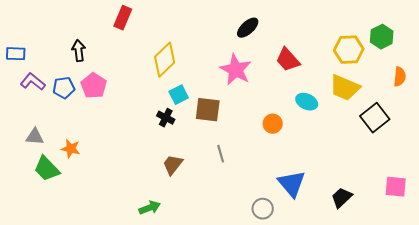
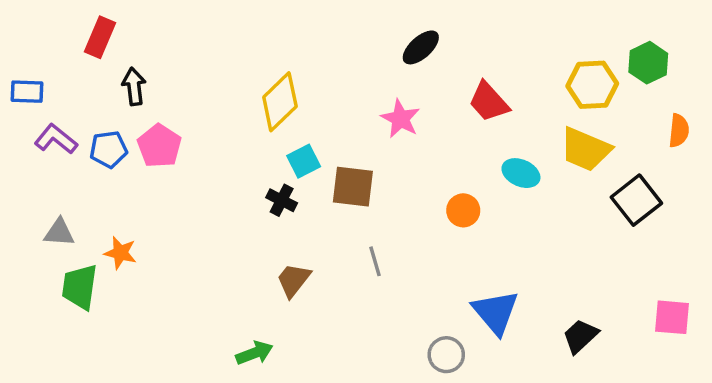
red rectangle: (123, 18) -> (100, 37), moved
pink star: (236, 70) -> (400, 119), size x0.7
green trapezoid: (47, 169) -> (80, 287), turned 52

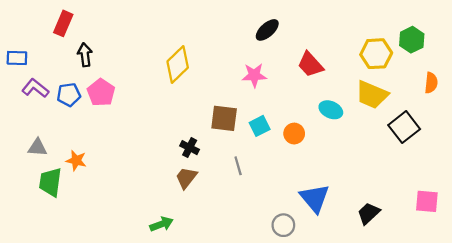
pink star: (400, 119) -> (254, 75), turned -30
cyan square: (304, 161) -> (260, 126), moved
black cross: (282, 200) -> (190, 148), moved

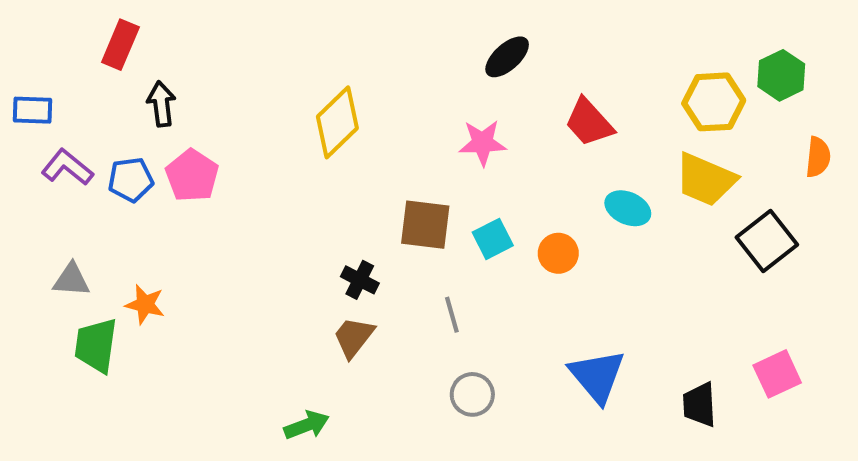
pink square: (427, 201) -> (777, 374), moved, turned -30
black trapezoid: (369, 213) -> (699, 405), turned -50
gray circle: (283, 225) -> (472, 394), moved

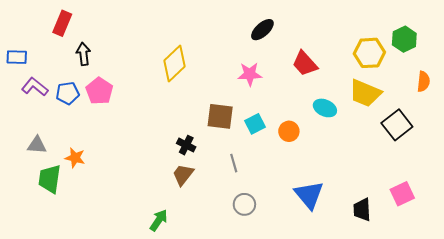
green arrow: (307, 425) -> (159, 220), turned -35

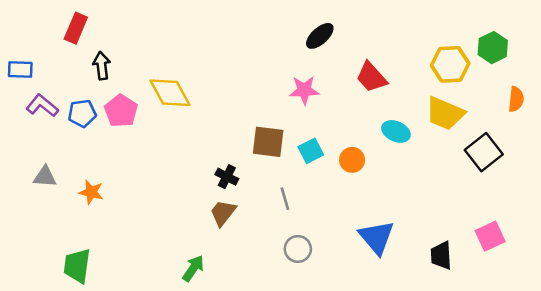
yellow diamond: (175, 64) -> (170, 93), moved, turned -75
green trapezoid: (50, 179) -> (77, 266), moved

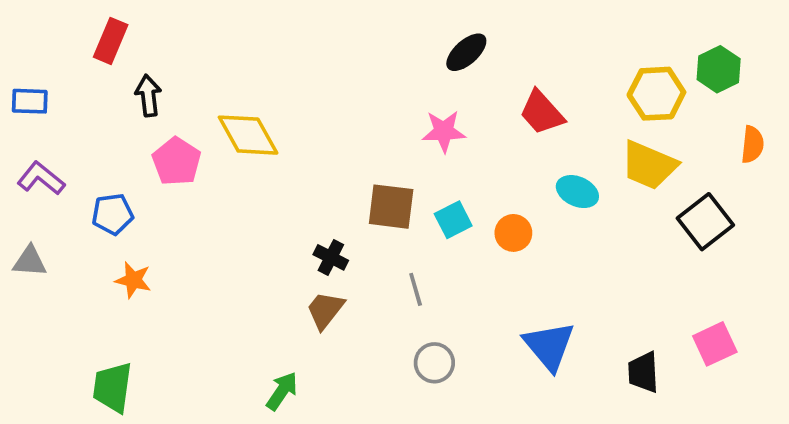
purple L-shape: (42, 106) -> (41, 178), moved
blue pentagon: (82, 113) -> (113, 214), moved
gray triangle: (45, 177) -> (30, 261), moved

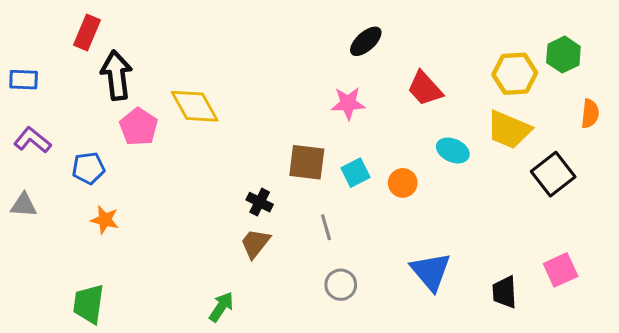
black arrow: (148, 96) -> (117, 75), size x1.5

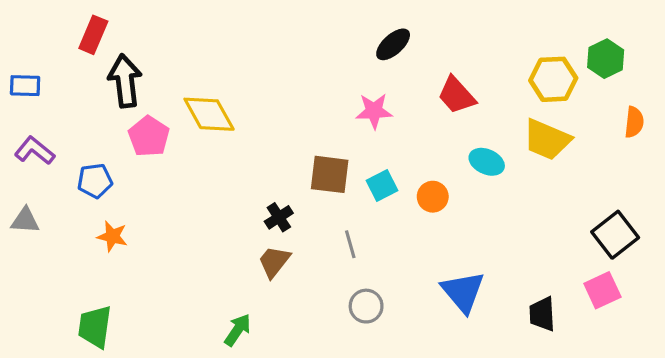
black square: (553, 174) -> (615, 235), moved
black cross: (260, 202) -> (279, 217), turned 30

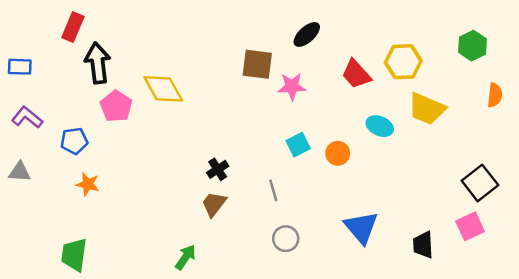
yellow hexagon: (553, 79) -> (403, 62), moved
brown square: (330, 174) -> (257, 64), moved

